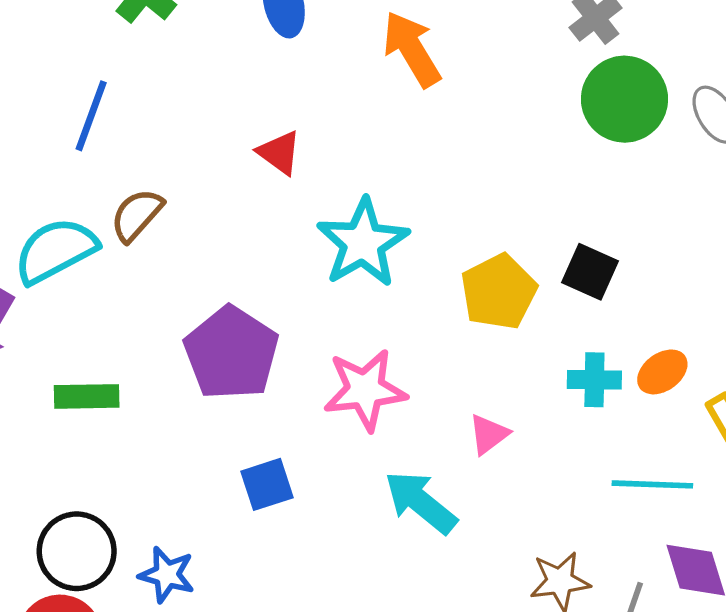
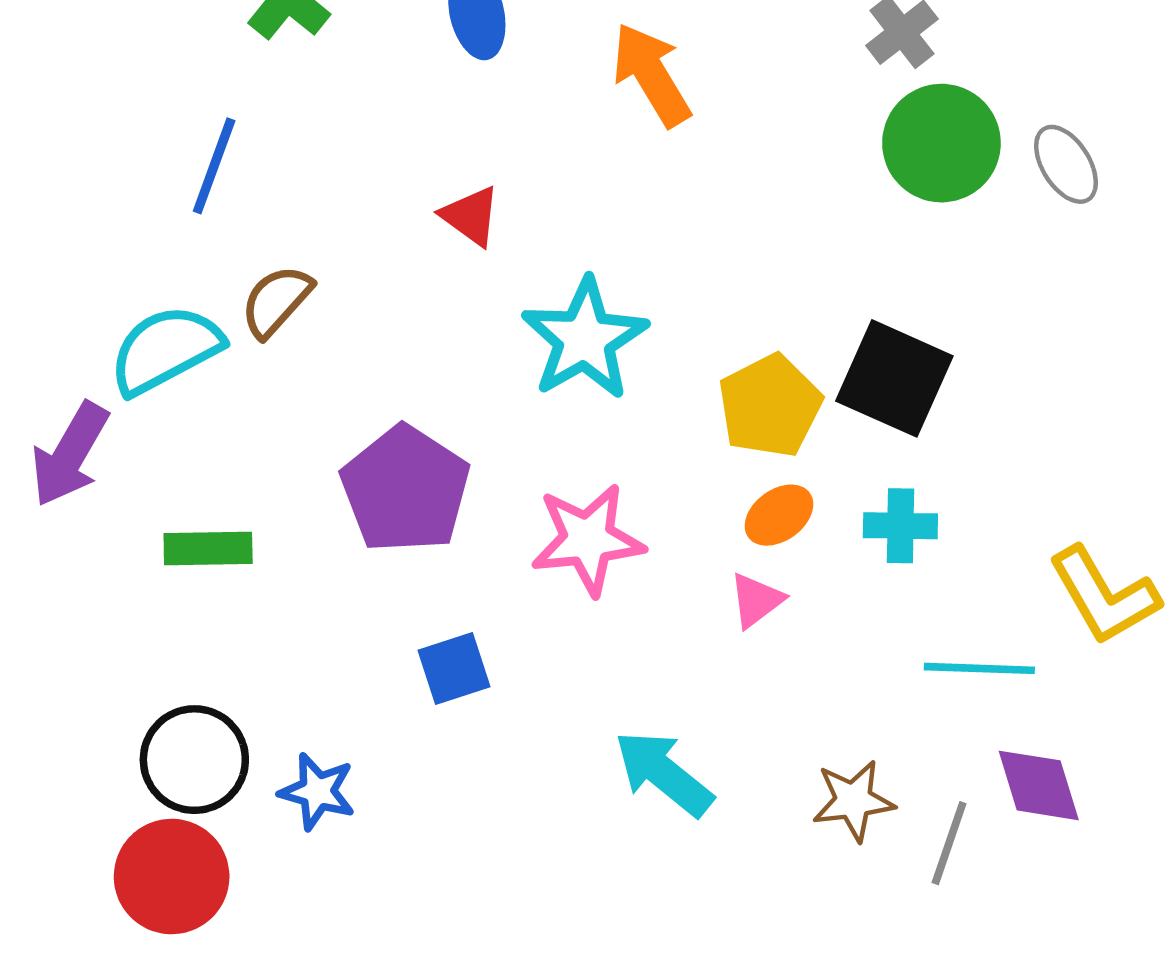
black square: (590, 272) -> (894, 378), size x1.5
orange ellipse: (662, 372) -> (779, 515), moved
cyan arrow: (421, 502) -> (664, 773), moved

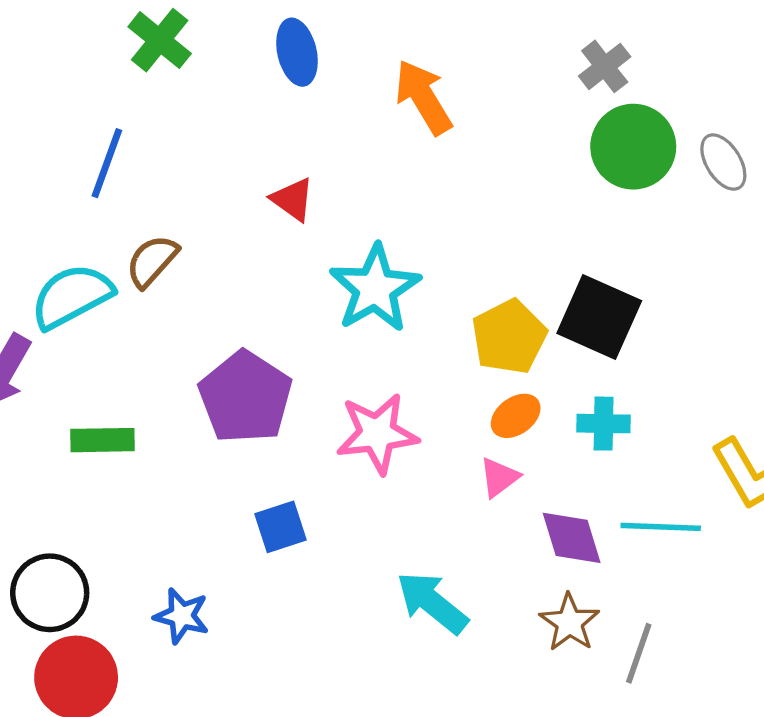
black circle: (194, 760) -> (50, 593), moved
purple diamond: (1039, 785) -> (572, 538), moved
brown star: (853, 801) -> (570, 622), turned -30

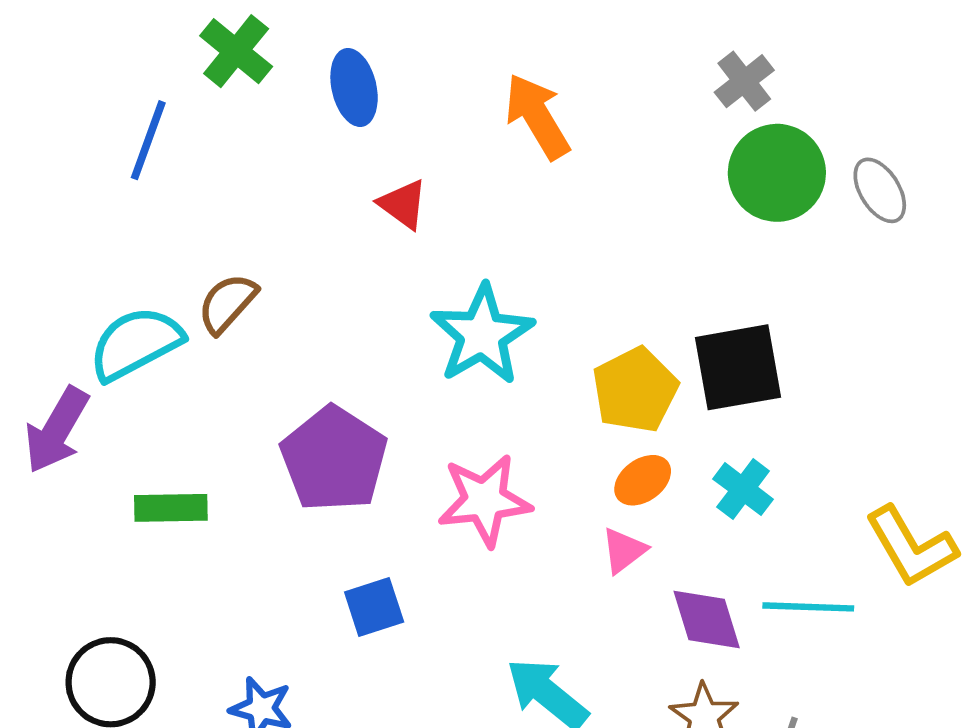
blue ellipse: (297, 52) -> (354, 87), moved
blue line: (107, 163) -> (148, 140), moved
red triangle: (293, 199) -> (403, 204), moved
black square: (599, 317) -> (738, 367), turned -34
cyan cross: (604, 424) -> (743, 489), turned 36

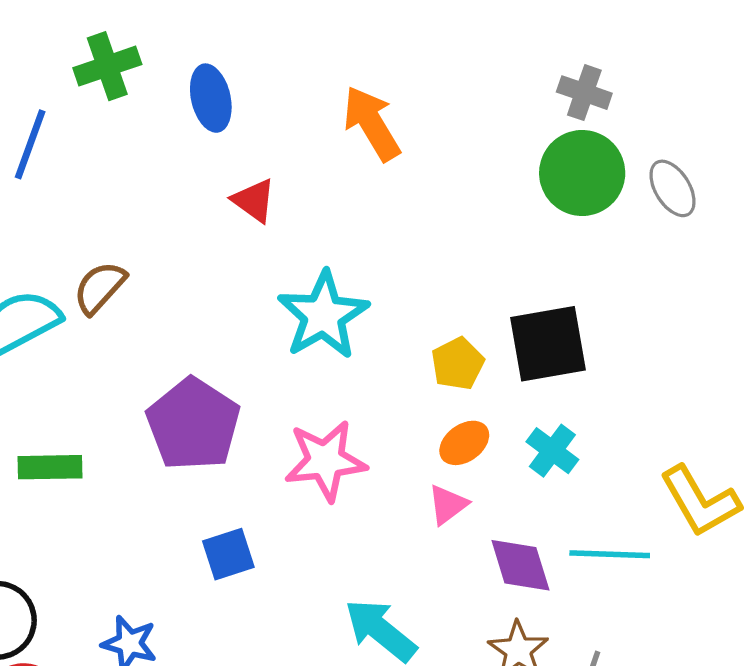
green cross: (236, 51) -> (107, 66), turned 32
gray cross: (744, 81) -> (584, 93), moved, turned -33
yellow pentagon: (635, 390) -> (458, 364), size x0.7

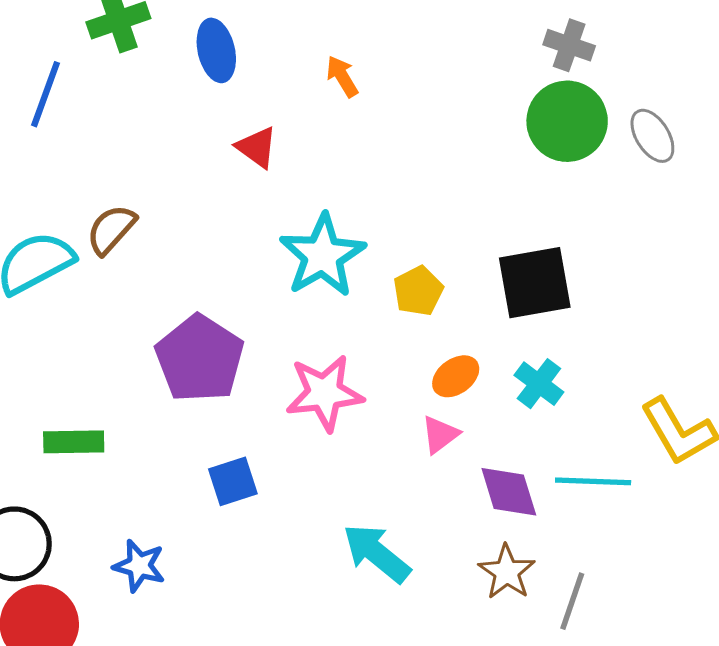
orange arrow: (372, 123) -> (342, 76), moved, size x0.6
yellow pentagon: (458, 364) -> (418, 291), moved
green rectangle: (50, 467) -> (74, 442), moved

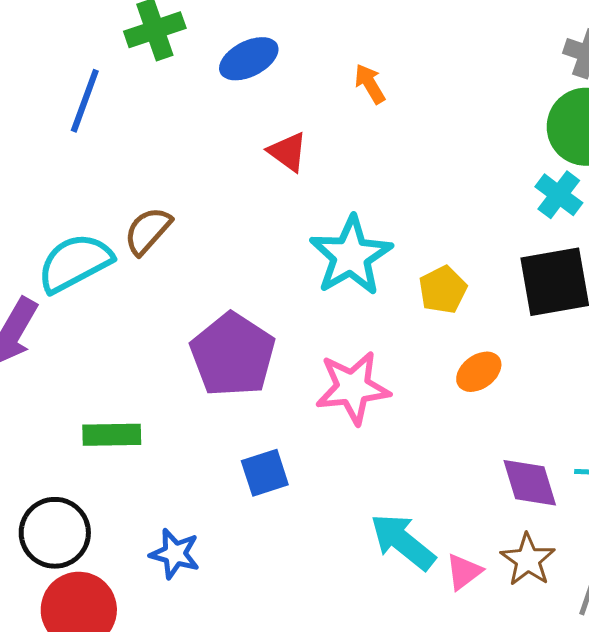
blue ellipse: (216, 50) -> (249, 59), turned 76
cyan cross: (539, 384) -> (559, 195), moved
pink triangle: (440, 435) -> (464, 572), moved

